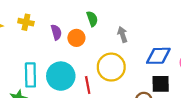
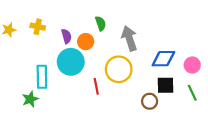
gray arrow: (122, 35) -> (129, 38), size x1.6
cyan circle: (61, 76) -> (71, 62), moved

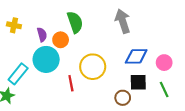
green semicircle: (101, 23) -> (75, 22), size x1.5
gray arrow: (129, 38) -> (123, 21), moved
cyan rectangle: (42, 77) -> (18, 74), turned 40

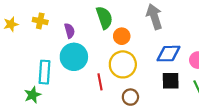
orange circle: (61, 40) -> (122, 36), moved
cyan rectangle: (18, 74) -> (45, 72), turned -35
brown circle: (123, 98) -> (130, 97), moved

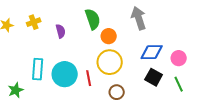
yellow cross: (40, 21) -> (34, 22), turned -32
cyan circle: (74, 57) -> (65, 74), moved
black square: (171, 81) -> (154, 77), turned 30
green star: (33, 95) -> (16, 90), moved

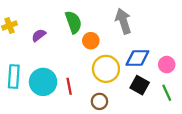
purple semicircle: (61, 31) -> (39, 35), turned -112
yellow circle: (110, 62) -> (106, 69), moved

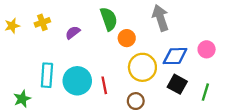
pink circle: (167, 65) -> (207, 49), moved
green line: (167, 93) -> (205, 92), turned 42

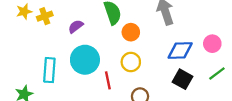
yellow star: (12, 26) -> (24, 12), moved
yellow circle: (142, 67) -> (131, 62), moved, size x0.7
cyan circle: (77, 81) -> (85, 60), moved
green line: (205, 92) -> (217, 73), moved, turned 36

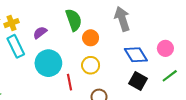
blue diamond: (180, 51) -> (136, 55), turned 60
cyan rectangle: (49, 70) -> (16, 46), moved, turned -30

